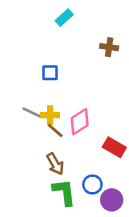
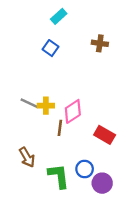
blue square: (50, 73) -> (50, 48), moved, turned 35
brown line: (55, 131) -> (60, 128), moved, turned 56
brown arrow: (55, 164) -> (27, 157), moved

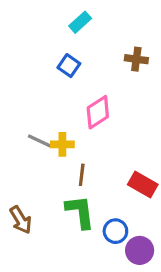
pink diamond: (73, 111) -> (98, 112), moved
brown arrow: (27, 157) -> (21, 220), moved
green L-shape: (59, 176) -> (80, 212), moved

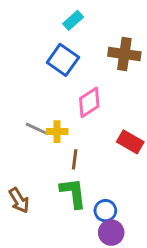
brown cross: (136, 59) -> (124, 54), size x1.5
blue square: (69, 66) -> (63, 60), size x1.5
red rectangle: (143, 185) -> (130, 142), moved
purple circle: (140, 250) -> (111, 233), moved

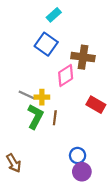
brown cross: (124, 54) -> (83, 57), moved
green L-shape: (73, 193) -> (35, 117), moved, turned 35
brown arrow: (19, 200) -> (14, 163), moved

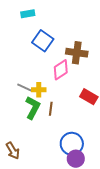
cyan rectangle: (54, 15) -> (28, 14), moved, turned 32
blue circle: (78, 155) -> (72, 144), size x1.5

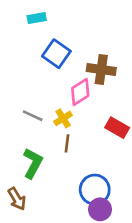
yellow cross: (39, 90) -> (63, 118), moved, turned -32
green L-shape: (33, 108) -> (33, 163), moved

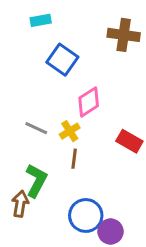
brown cross: (101, 70) -> (124, 35), moved
blue circle: (95, 190) -> (86, 215), moved
brown arrow: (17, 199) -> (20, 204), moved, turned -140

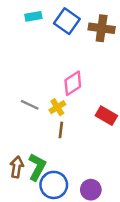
blue square: (62, 60) -> (67, 21), moved
green L-shape: (36, 181) -> (37, 167), moved
blue circle: (86, 215) -> (54, 185), moved

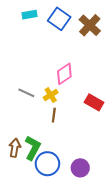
brown cross: (102, 28) -> (90, 25), turned 35

